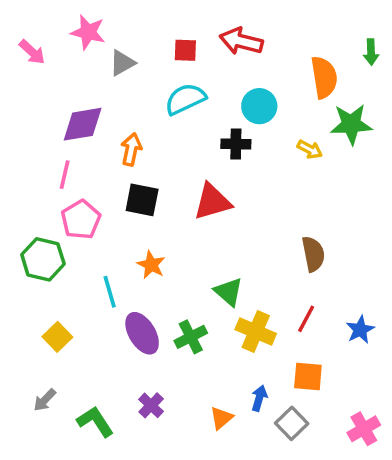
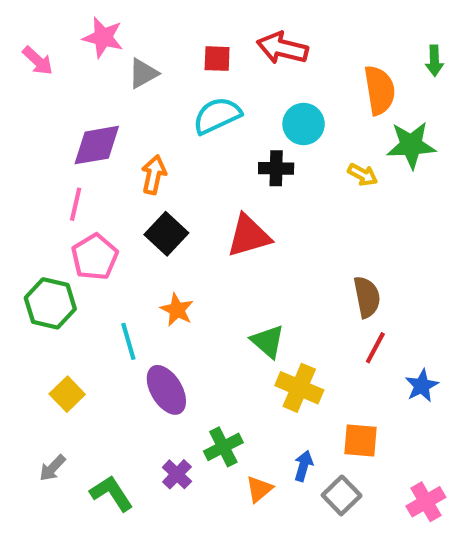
black square: (142, 200) -> (166, 234), turned 32
red line: (306, 319) -> (375, 348), moved
green cross: (191, 337) -> (223, 447), moved

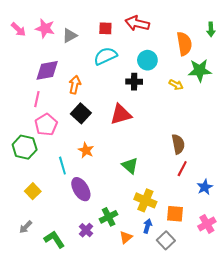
pink star: (103, 37) -> (45, 28), moved
yellow cross: (299, 388) -> (145, 200), moved
pink cross: (426, 502) -> (207, 224), moved

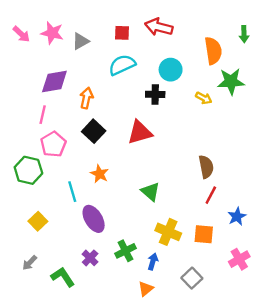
orange square: (175, 214) -> (204, 234), moved
blue arrow: (147, 226) -> (153, 262), moved
purple cross: (86, 230) -> (90, 258), moved
orange triangle: (126, 237) -> (146, 289), moved

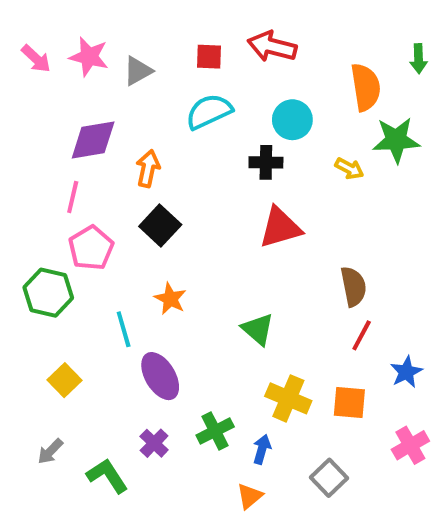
red triangle: (140, 132) -> (280, 228), moved

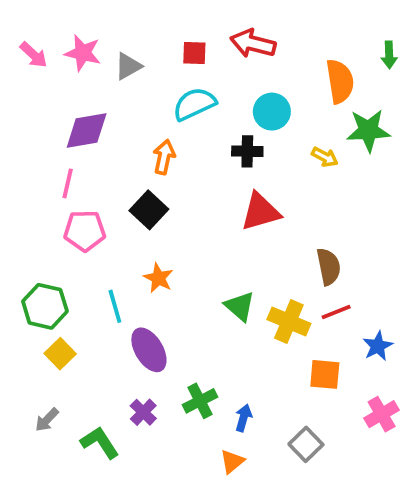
orange arrow: (148, 169) -> (164, 157), moved
pink pentagon: (91, 248) -> (85, 231), turned 30
green hexagon: (48, 293) -> (45, 306), moved
red line: (362, 335) -> (336, 312), turned 40
yellow cross: (288, 398) -> (289, 321), moved

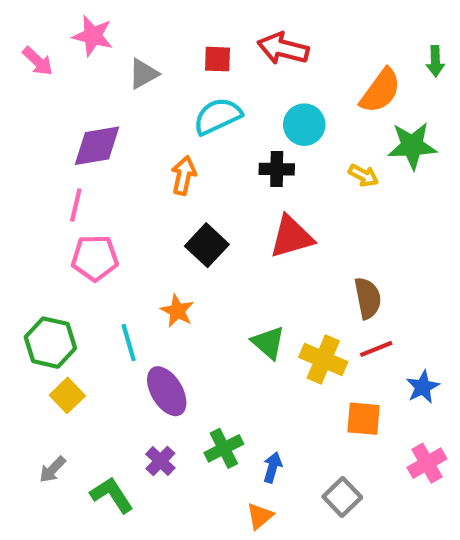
pink star: (83, 53) -> (93, 36), moved
orange semicircle: (340, 81) -> (380, 91), turned 45
black square: (149, 210) -> (207, 245), moved

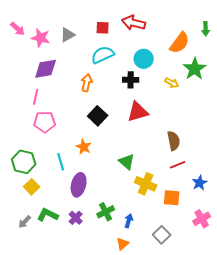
pink star: (93, 36) -> (41, 38), moved
green star: (412, 146) -> (195, 69), turned -30
yellow cross: (323, 359) -> (146, 184), moved
purple ellipse: (167, 391) -> (79, 185), turned 45
green L-shape: (112, 495) -> (48, 215), moved, turned -30

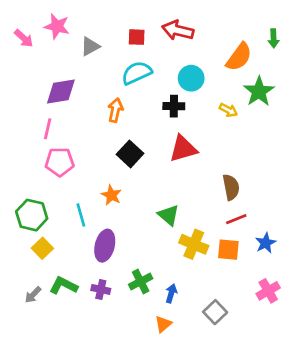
pink star: (41, 38) -> (57, 26), moved
orange square: (172, 198) -> (228, 250), moved
purple cross: (76, 218) -> (101, 289), turned -32

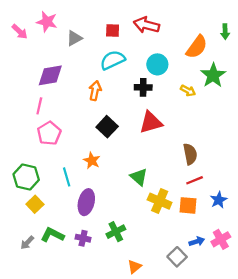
pink pentagon: (60, 162) -> (49, 133), turned -30
blue arrow: (171, 293) -> (197, 241), moved, turned 56

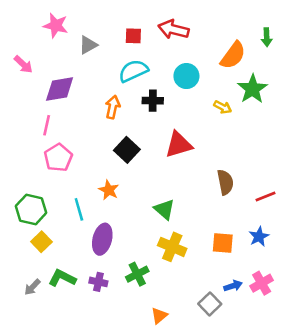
pink arrow: (20, 32) -> (23, 64), moved
black cross: (143, 87) -> (153, 101), moved
red line: (195, 180) -> (265, 196), moved
yellow cross: (160, 201) -> (172, 247), moved

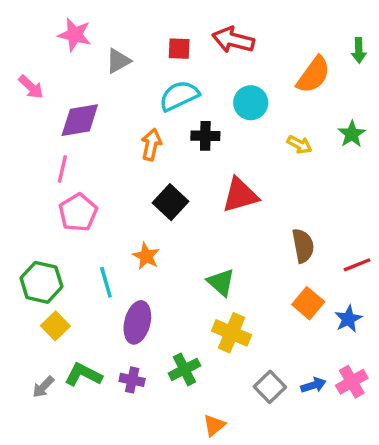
green star: (252, 89) -> (352, 134), moved, size x0.7
orange square: (223, 243) -> (308, 303), moved, turned 35
gray square: (210, 304) -> (270, 387), moved

